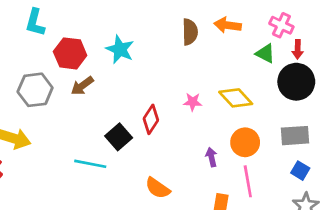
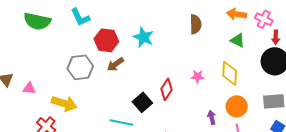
cyan L-shape: (35, 22) -> (80, 17), turned -40
orange arrow: (228, 25) -> (237, 14), moved
green triangle: (265, 53) -> (238, 40), moved
yellow diamond: (236, 98) -> (230, 73), turned 45

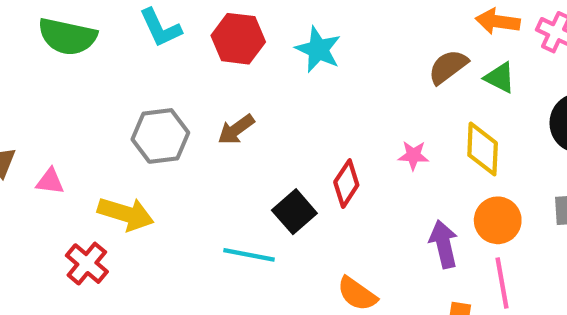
brown semicircle: (196, 24) -> (448, 67), moved, turned -126
cyan star: (143, 37) -> (318, 49), moved
red hexagon: (106, 40) -> (238, 39), moved
purple arrow: (212, 117) -> (444, 244), size x1.5

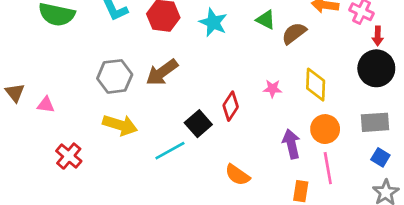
green triangle: (500, 78) -> (266, 20), moved
brown arrow: (236, 129) -> (162, 72), size x1.4
yellow arrow: (126, 214) -> (120, 125), moved
cyan line: (249, 255) -> (170, 151), turned -40

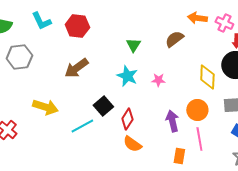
green triangle: (266, 20) -> (133, 45), moved, turned 35
cyan star: (213, 22) -> (127, 76), moved
gray hexagon: (115, 76) -> (19, 57), moved
yellow diamond: (316, 85) -> (207, 77), moved
red diamond: (231, 106) -> (127, 119), moved

